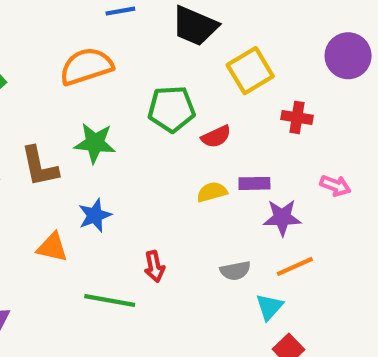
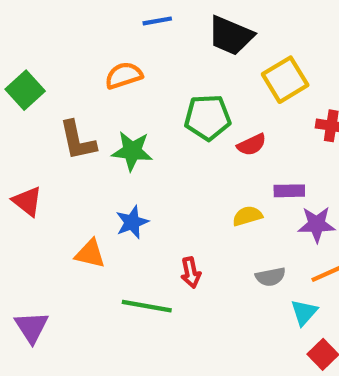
orange semicircle: (86, 66) -> (124, 75), size x0.7
brown L-shape: (39, 166) -> (78, 140), moved
yellow semicircle: (212, 192) -> (247, 216), moved

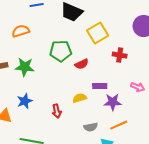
red arrow: (191, 273) -> (57, 111), moved

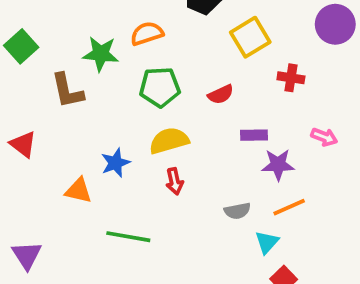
orange semicircle: (21, 31) -> (147, 33), moved
green pentagon: (61, 51) -> (160, 87), moved
green star: (25, 67) -> (101, 54), moved
yellow semicircle: (80, 98) -> (169, 141), moved, size x1.5

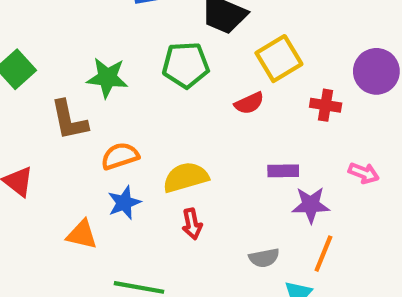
purple circle: (335, 24) -> (376, 71), moved
orange semicircle: (147, 33) -> (120, 156), moved
green pentagon: (160, 87) -> (186, 65), moved
red semicircle: (221, 94) -> (249, 103), moved
orange line: (289, 207) -> (323, 254), turned -44

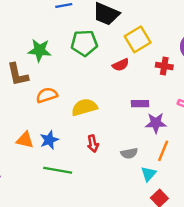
blue star: (124, 203) -> (49, 140), moved
red arrow: (192, 224) -> (93, 144), moved

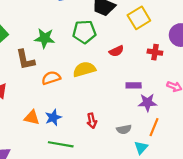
yellow square: (138, 39) -> (139, 18), moved
yellow semicircle: (84, 107) -> (84, 69), moved

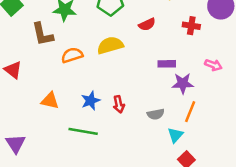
blue star: (53, 118) -> (91, 101), moved

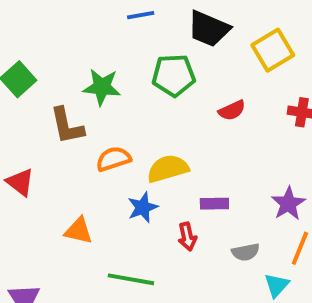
yellow semicircle: (110, 45) -> (168, 169), moved
purple rectangle: (167, 64) -> (214, 204), moved
purple star: (183, 83) -> (288, 204), turned -30
blue star: (91, 101) -> (143, 207), moved

